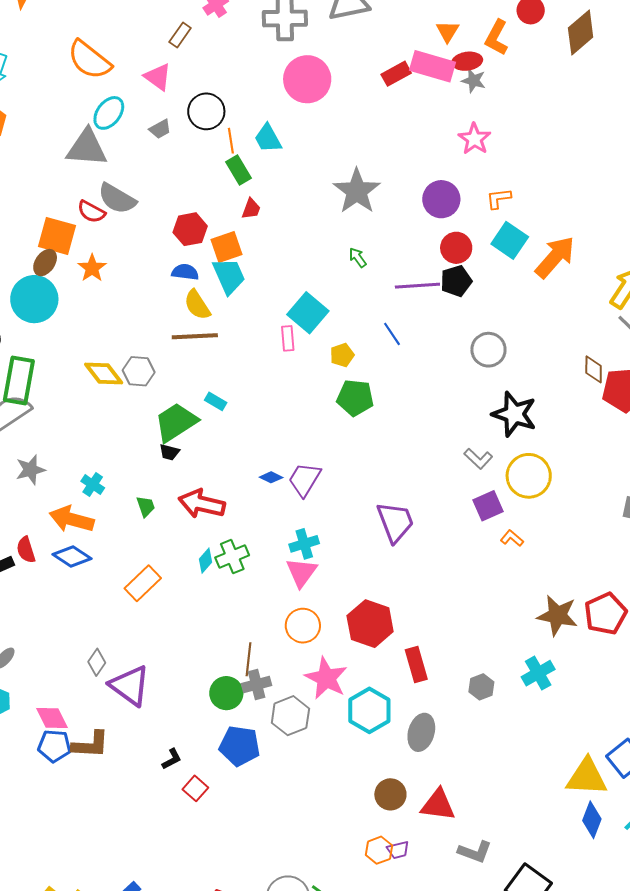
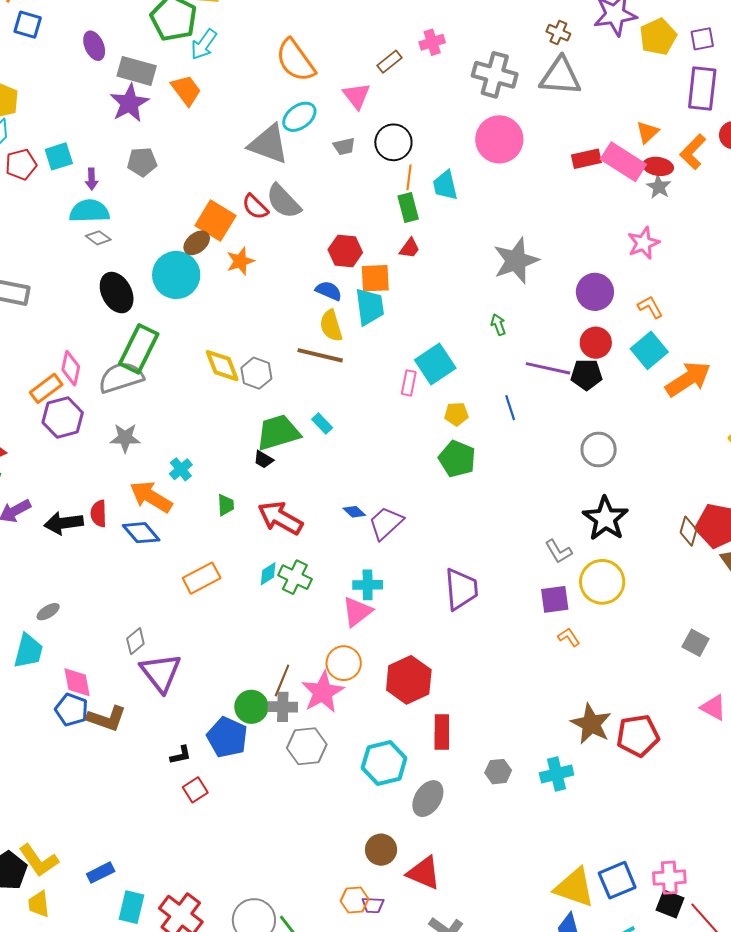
orange L-shape: (499, 198) -> (650, 307), turned 52
brown diamond: (594, 369) -> (689, 531), moved
green cross: (232, 556) -> (295, 577), turned 32
pink star: (326, 678) -> (323, 692), moved
blue pentagon: (240, 746) -> (227, 737), moved

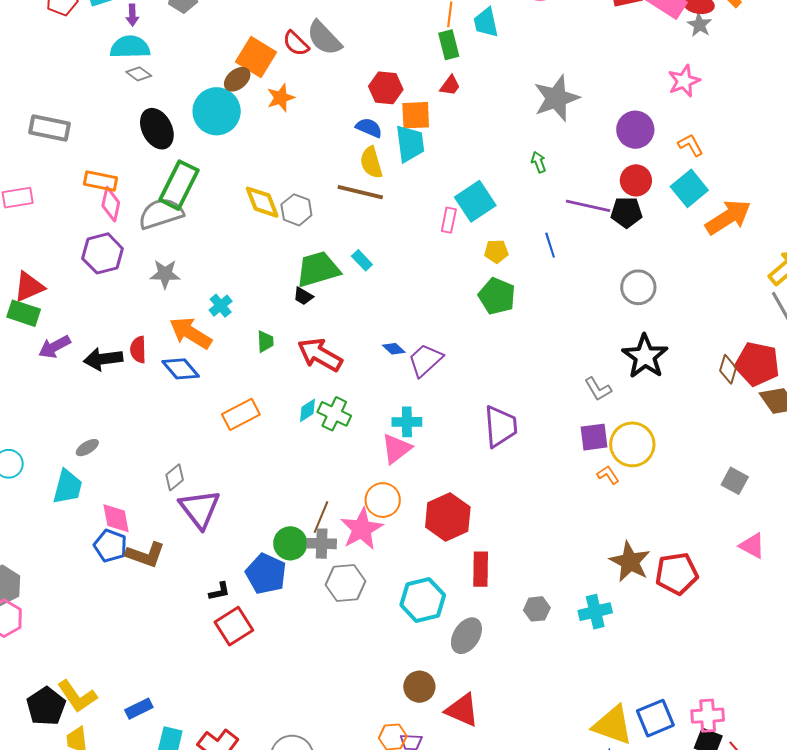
orange rectangle: (46, 388) -> (100, 181), moved, turned 48
yellow circle: (602, 582) -> (632, 444), moved
red square: (195, 790) -> (234, 626), size x1.5

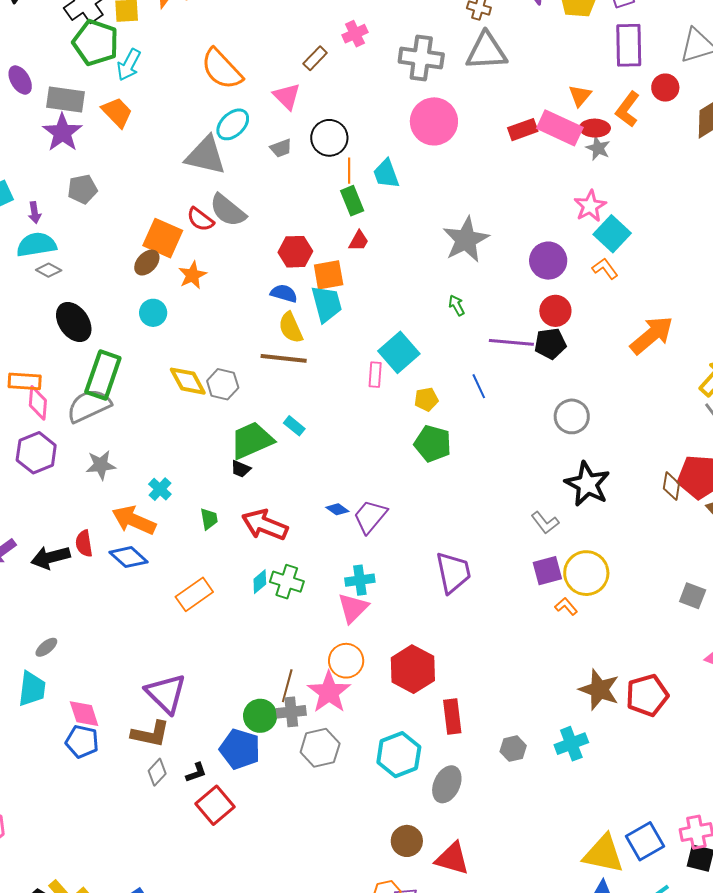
cyan circle: (217, 111) -> (153, 313), moved, size x0.6
cyan square: (689, 188) -> (612, 234), moved
gray diamond: (175, 477) -> (157, 772), moved
brown L-shape: (145, 555) -> (150, 734), moved

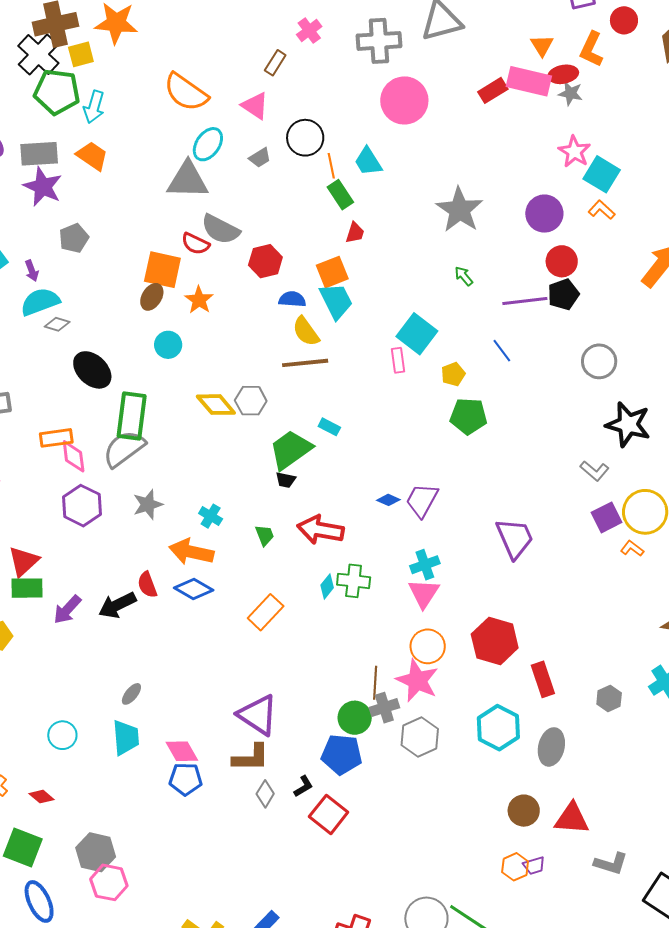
red hexagon: (295, 252) -> (265, 261), moved

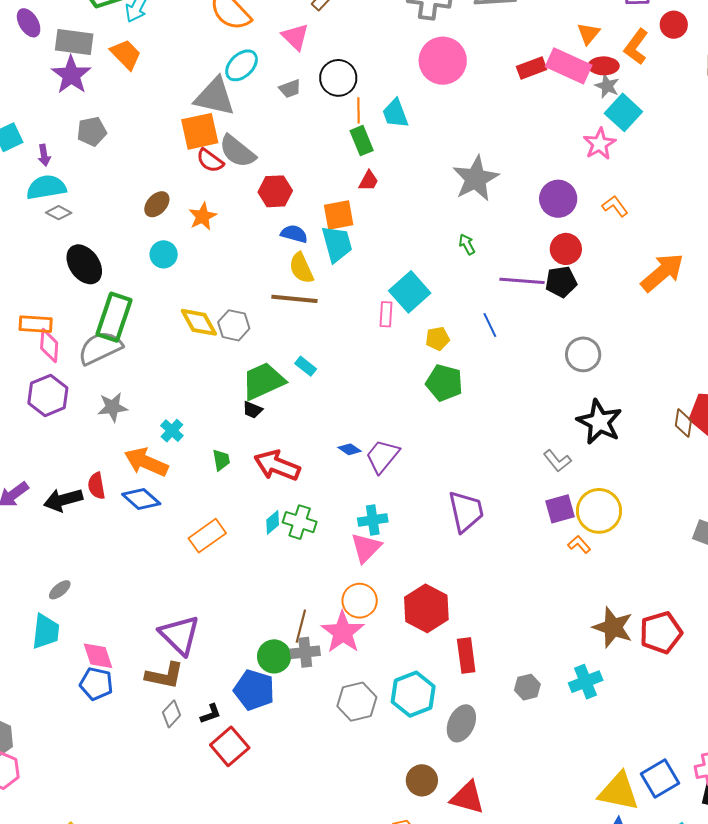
cyan square: (602, 174) -> (623, 112), moved
orange square: (162, 270) -> (200, 131), moved, turned -36
gray hexagon: (420, 737) -> (357, 702), moved

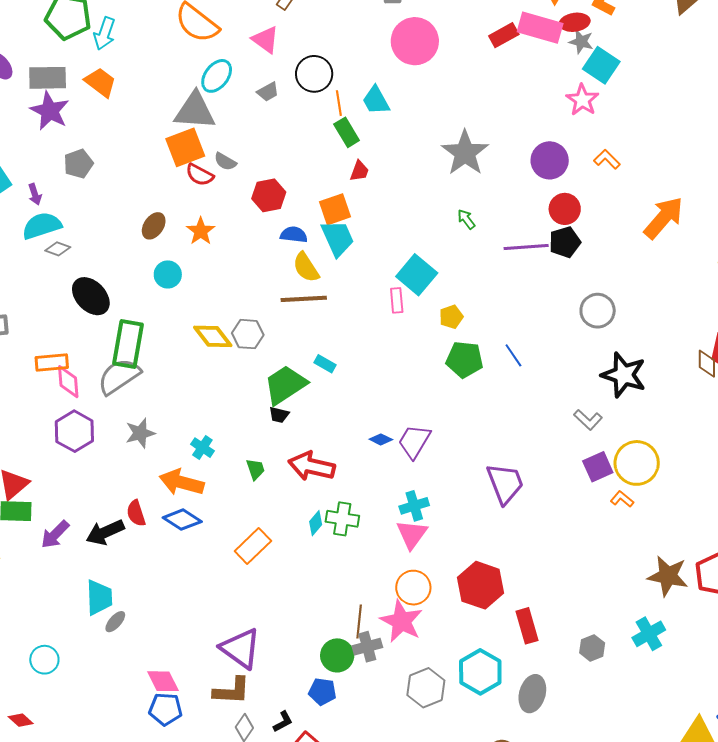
gray semicircle: (237, 151) -> (225, 162), size x0.6
blue line: (490, 325) -> (513, 355), moved
cyan trapezoid: (46, 631) -> (99, 597), moved
blue pentagon: (254, 690) -> (323, 692), size x0.7

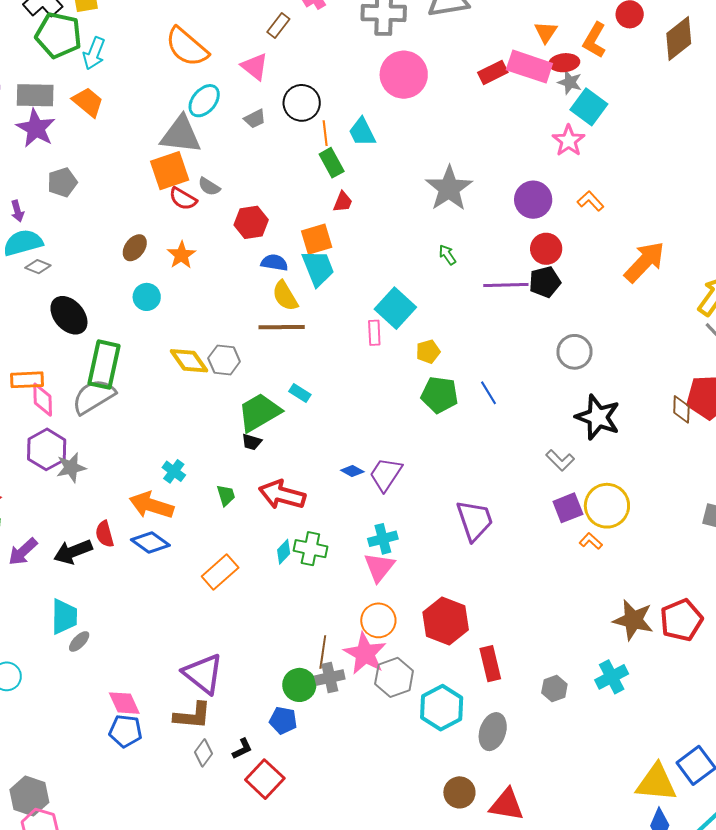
gray star: (140, 433) -> (71, 468), moved
gray hexagon: (426, 688) -> (394, 677), moved

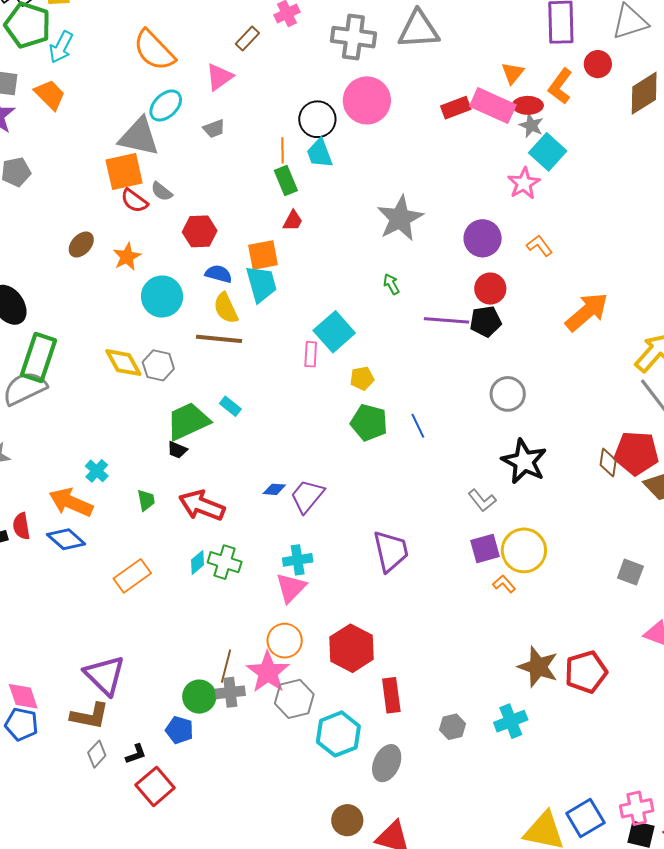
pink triangle: (255, 67) -> (219, 77), turned 40
black circle: (302, 103) -> (317, 119), moved
cyan circle: (147, 297) -> (162, 296), moved, size x1.5
blue diamond: (352, 471) -> (274, 489), turned -30

